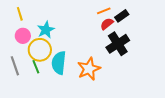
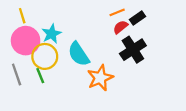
pink circle: (23, 36) -> (26, 41), size x1.6
cyan semicircle: (59, 63) -> (79, 54), moved, turned -40

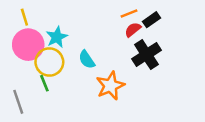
cyan semicircle: (79, 54) -> (87, 60), size x0.7
gray line: (17, 74) -> (18, 102), moved

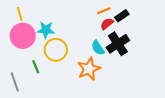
cyan star: (57, 37) -> (46, 30), turned 30
cyan semicircle: (87, 60) -> (98, 48), moved
yellow circle: (49, 62) -> (56, 50), moved

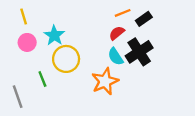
red semicircle: (107, 24) -> (117, 33), moved
cyan star: (46, 30) -> (54, 35), turned 30
pink circle: (23, 36) -> (27, 42), size x0.6

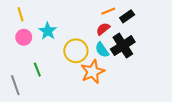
yellow circle: (66, 59) -> (76, 51), moved

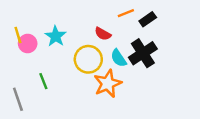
yellow line: (21, 14) -> (18, 35), moved
red semicircle: (103, 29) -> (103, 34), moved, turned -112

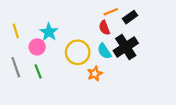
red semicircle: (103, 34) -> (104, 28), moved, turned 40
pink circle: (28, 44) -> (37, 47), moved
orange star: (108, 84) -> (95, 74), size x0.6
gray line: (18, 99) -> (16, 67), moved

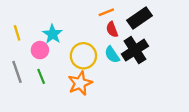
orange line: (111, 12) -> (106, 12), moved
black rectangle: (130, 17) -> (140, 18), size x1.5
orange star: (95, 74) -> (80, 83), moved, size x1.5

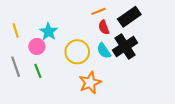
orange star: (80, 83) -> (90, 83), moved

